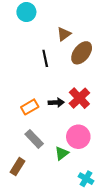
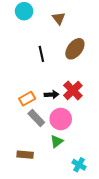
brown triangle: (64, 34) -> (59, 18), moved, turned -32
pink circle: (78, 137) -> (61, 119), moved
gray rectangle: (34, 139) -> (36, 118), moved
brown rectangle: (18, 167) -> (25, 155), moved, turned 63

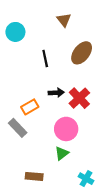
cyan circle: (24, 11) -> (15, 32), moved
black arrow: (52, 95) -> (56, 93), moved
gray rectangle: (36, 118) -> (18, 128), moved
brown rectangle: (25, 155) -> (34, 176), moved

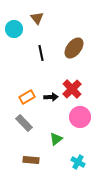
brown triangle: (64, 20) -> (37, 18), moved
black arrow: (56, 93) -> (51, 97), moved
gray rectangle: (18, 128) -> (24, 123), moved
pink circle: (66, 129) -> (80, 117), moved

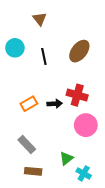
cyan circle: (14, 29) -> (15, 48), moved
red cross: (72, 89) -> (77, 95), turned -30
gray rectangle: (24, 123) -> (27, 144), moved
green triangle: (56, 139) -> (66, 158), moved

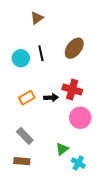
brown triangle: (40, 19) -> (37, 18), turned 32
cyan circle: (15, 48) -> (21, 58), moved
brown rectangle: (33, 171) -> (22, 161), moved

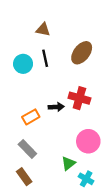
brown triangle: (37, 18) -> (43, 30), moved, turned 48
orange rectangle: (27, 98) -> (31, 117), moved
pink circle: (80, 118) -> (88, 141), moved
brown rectangle: (22, 161) -> (24, 177), turned 49

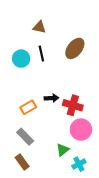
red cross: (79, 98) -> (73, 105), moved
cyan cross: (86, 179) -> (79, 164), turned 32

